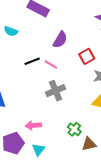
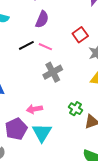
purple semicircle: (60, 40) -> (42, 19), moved
cyan triangle: (38, 150) -> (42, 133), size x1.5

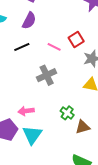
purple semicircle: (42, 19) -> (29, 21), moved
pink line: (45, 47) -> (54, 47), moved

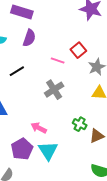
black line: (22, 47) -> (17, 71), moved
pink arrow: (26, 111) -> (39, 128), turned 42

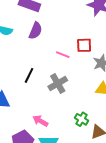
red square: (78, 50) -> (84, 45), turned 35
black line: (17, 71) -> (29, 75), moved, turned -35

